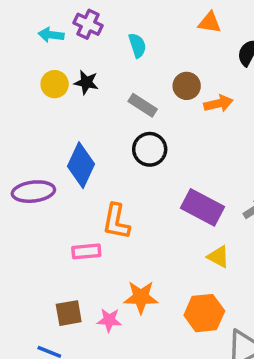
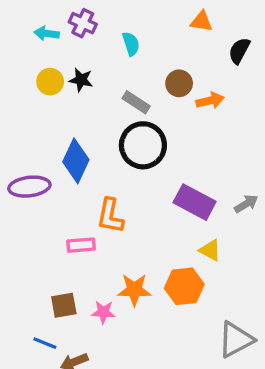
black circle: (150, 149) -> (143, 145), size x1.4
orange hexagon: (204, 313) -> (184, 286), moved

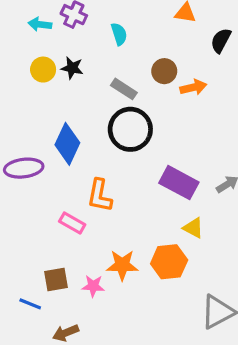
pink rectangle: (81, 245) -> (72, 223), turned 35
blue line: (45, 343) -> (30, 304), moved

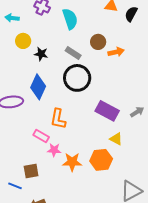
cyan arrow: (40, 24) -> (12, 18), moved
cyan semicircle: (119, 34) -> (70, 19), size x1.5
black semicircle: (221, 40) -> (131, 14), moved
black star: (72, 68) -> (41, 54), moved
pink star: (93, 286) -> (54, 150), moved

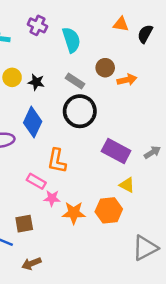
yellow circle: (23, 41) -> (12, 77), moved

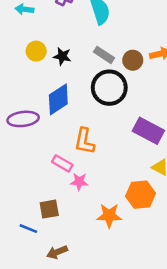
brown circle: (105, 68) -> (133, 60), moved
blue diamond: (33, 122) -> (58, 99), turned 32
orange star: (74, 213) -> (109, 216), moved

